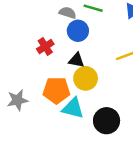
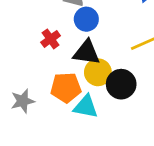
black triangle: (76, 60) -> (86, 52), size x1.5
black circle: (107, 121) -> (121, 84), moved

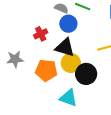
gray star: (23, 101) -> (15, 59), moved
cyan triangle: (86, 107) -> (68, 98), moved

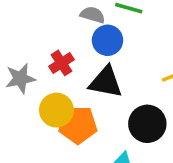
gray star: (15, 59) -> (20, 79), moved
yellow circle: (71, 63) -> (56, 110), moved

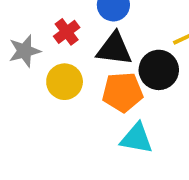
black circle: (147, 124) -> (159, 70), moved
orange pentagon: (78, 125) -> (123, 92), moved

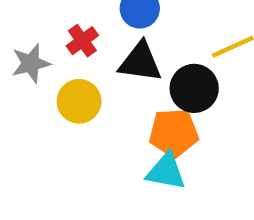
orange pentagon: (123, 92) -> (174, 133), moved

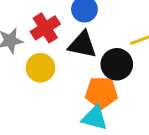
red cross: (82, 41) -> (45, 28), size x1.4

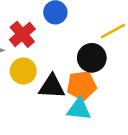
black triangle: (82, 45) -> (52, 87), moved

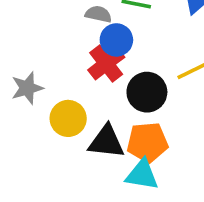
red cross: (22, 34) -> (106, 64), moved
black circle: (92, 58) -> (147, 92), moved

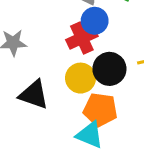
yellow circle: (68, 118) -> (81, 78), moved
black triangle: (106, 142) -> (34, 95), moved

